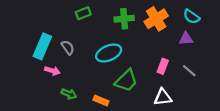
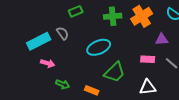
purple triangle: (186, 39) -> (162, 39), moved
cyan rectangle: (42, 46) -> (39, 41), turned 40
gray semicircle: (68, 47) -> (63, 33), moved
pink rectangle: (163, 66) -> (148, 59), turned 72

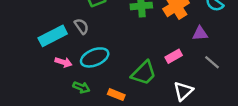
cyan ellipse: (99, 47) -> (95, 57), moved
pink rectangle: (148, 59) -> (174, 56), moved, turned -32
white triangle: (148, 87) -> (183, 91), turned -36

